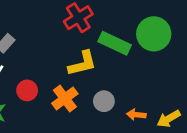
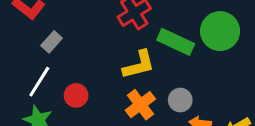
orange cross: (65, 99) -> (140, 105), moved
gray circle: (104, 101) -> (180, 100), moved

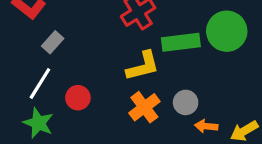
green rectangle: (176, 42) -> (181, 42), turned -32

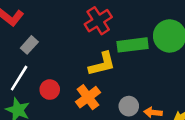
gray circle: (186, 102) -> (129, 106), moved
orange cross: (144, 107) -> (88, 97), moved

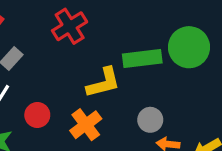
red cross: (98, 21) -> (70, 26), moved
gray circle: (129, 106) -> (150, 120), moved

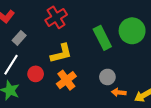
green rectangle: (142, 59) -> (102, 38), turned 70
yellow L-shape: (103, 83) -> (61, 53), moved

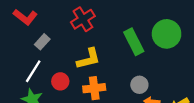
orange cross: (66, 80) -> (94, 88), turned 30

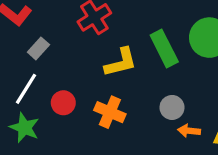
yellow L-shape: (89, 59) -> (121, 62), moved
orange cross: (94, 88) -> (110, 112), turned 30

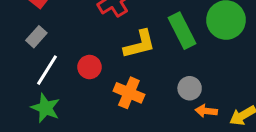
gray rectangle: (38, 48) -> (36, 37), moved
red circle: (63, 103) -> (89, 67), moved

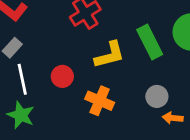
white line: (47, 70) -> (22, 79), turned -44

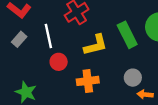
white line: (22, 79) -> (48, 36), moved
orange cross: (100, 101) -> (88, 81), turned -30

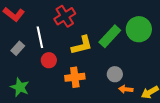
green rectangle: (127, 35) -> (110, 36), turned 70
gray rectangle: (19, 39) -> (18, 48), moved

